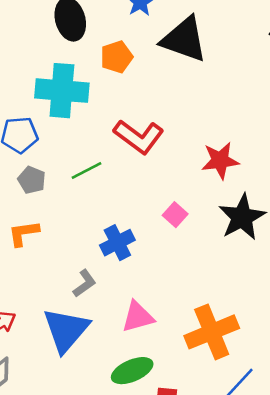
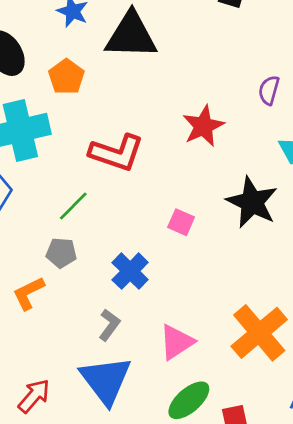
red star: (220, 160) -> (203, 126), moved
gray pentagon: (32, 180) -> (61, 253), moved

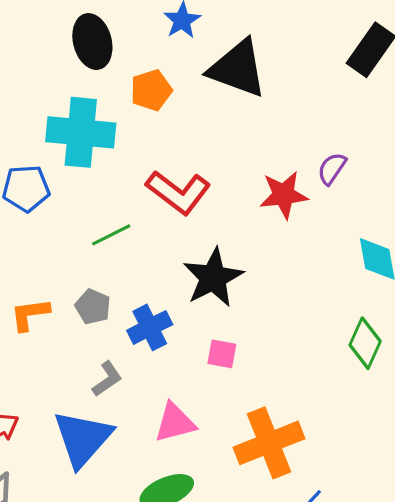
purple semicircle: (269, 90) -> (332, 169), moved
black star: (252, 202) -> (213, 278), moved
pink square: (181, 222) -> (222, 354), moved, turned -32
gray pentagon: (61, 253) -> (93, 307), moved

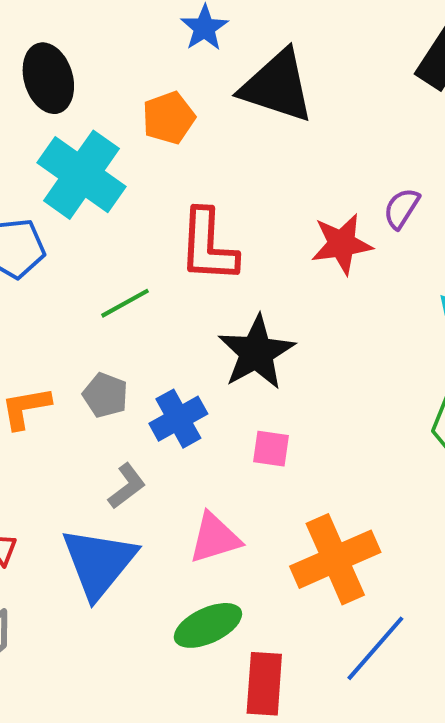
black ellipse: (92, 42) -> (48, 78), moved
cyan cross: (81, 132) -> (81, 175), turned 32
red L-shape: (178, 192) -> (208, 246), turned 58

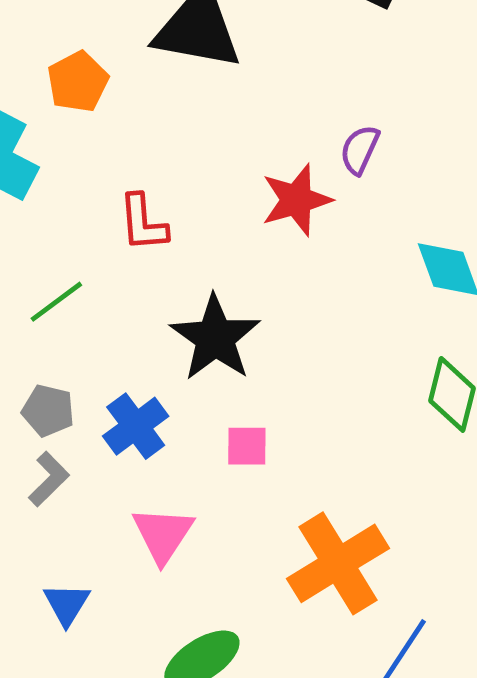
red L-shape: (208, 246) -> (143, 223), size x0.7
gray L-shape: (127, 486) -> (49, 479), moved
pink triangle: (215, 538) -> (163, 535), moved, turned -32
blue triangle: (99, 563) -> (67, 604), size x0.5

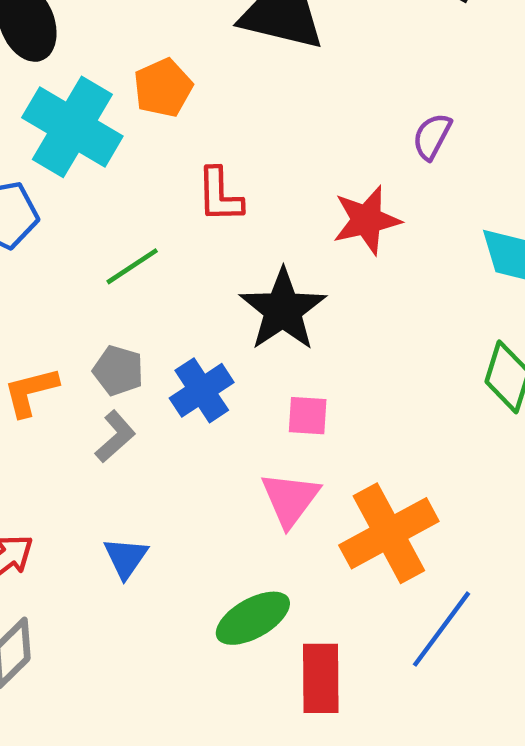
orange pentagon: (78, 82) -> (163, 88), moved
red star: (296, 200) -> (367, 220), moved
pink triangle: (163, 535) -> (290, 499), moved

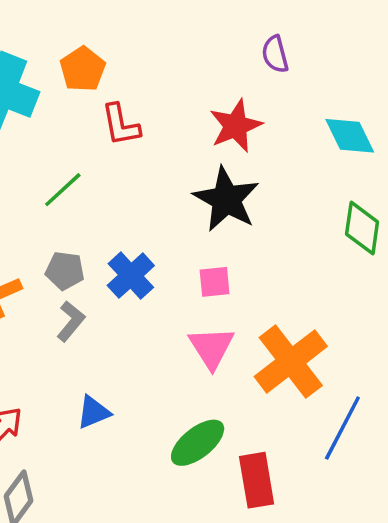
orange pentagon: (163, 88) -> (83, 69), moved
purple semicircle: (432, 136) -> (275, 54), turned -33
black star: (283, 310) -> (226, 199), moved
blue triangle: (126, 558) -> (93, 412), turned 42

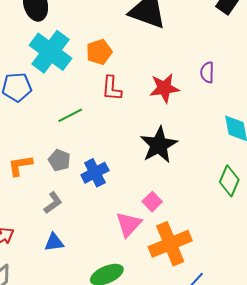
red star: (236, 126) -> (164, 88), moved
pink square: (215, 282) -> (152, 202), moved, turned 36
gray L-shape: (71, 321) -> (53, 203), moved

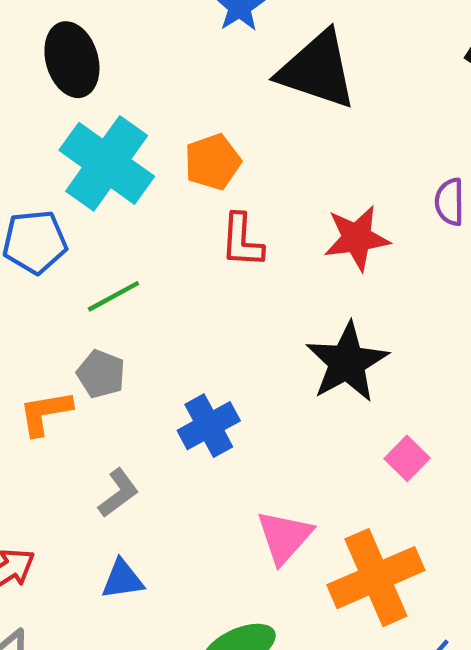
green line: (70, 115) -> (113, 296), moved
gray pentagon: (59, 160) -> (101, 374), moved
pink square: (152, 202) -> (407, 458), moved

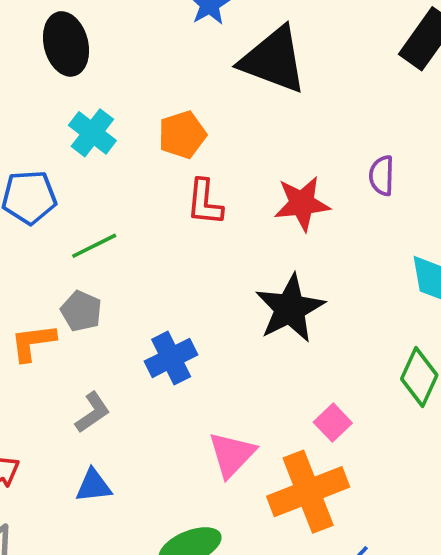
cyan cross: (107, 163) -> (92, 133), size x0.6
pink square: (407, 458) -> (333, 423), moved

